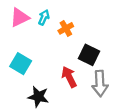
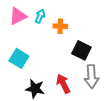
orange cross: (66, 28) -> (60, 26), turned 32
red arrow: (69, 77) -> (63, 84), moved

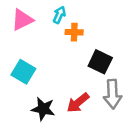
cyan arrow: (40, 16) -> (59, 15), moved
red arrow: (63, 84) -> (78, 103), turned -102

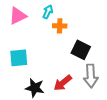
cyan square: (23, 72) -> (19, 58), turned -36

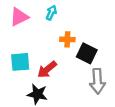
orange cross: (60, 26) -> (67, 39), moved
red arrow: (63, 83) -> (47, 69), moved

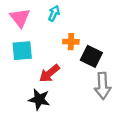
pink triangle: (19, 17) -> (20, 18), turned -42
cyan square: (20, 62) -> (22, 51), moved

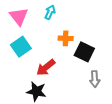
cyan square: (22, 51) -> (21, 47), turned -30
gray arrow: (103, 86) -> (95, 79), size x0.7

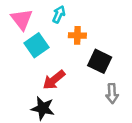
orange cross: (66, 38) -> (77, 35), moved
cyan square: (21, 47) -> (37, 45), moved

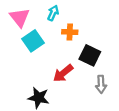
red arrow: (54, 80) -> (63, 73), moved

